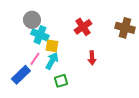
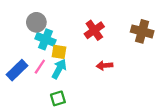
red arrow: (92, 58) -> (105, 66), turned 88
blue rectangle: (21, 75) -> (17, 70), moved
green square: (61, 81) -> (58, 98), moved

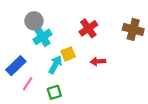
cyan cross: (45, 39) -> (43, 37), turned 36
yellow square: (59, 52) -> (68, 54), moved, turned -32
pink line: (40, 67) -> (28, 84), moved

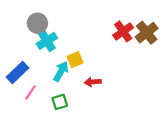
red cross: (88, 28) -> (123, 31), moved
brown cross: (133, 29) -> (147, 33), turned 36
red arrow: (98, 61) -> (93, 82), moved

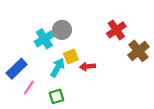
gray circle: (37, 23) -> (62, 30), moved
brown cross: (147, 33) -> (138, 51), moved
red arrow: (93, 82) -> (88, 66), moved

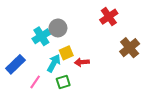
red cross: (116, 30) -> (109, 17), moved
pink line: (29, 88) -> (35, 82), moved
green square: (56, 96) -> (63, 82), moved

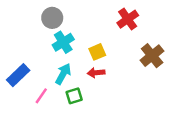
gray circle: (58, 28) -> (52, 18), moved
cyan cross: (41, 36) -> (63, 42), moved
yellow square: (66, 53) -> (97, 52), moved

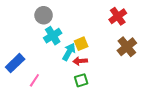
red cross: (128, 19) -> (118, 16), moved
cyan arrow: (63, 74) -> (69, 52), moved
green square: (74, 96) -> (81, 80), moved

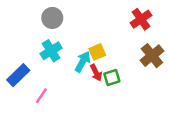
cyan cross: (53, 36) -> (51, 51), moved
red arrow: (80, 61) -> (96, 73), turned -112
green square: (81, 80) -> (112, 78), moved

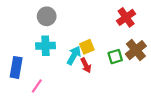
cyan cross: (51, 51) -> (46, 46), turned 30
blue rectangle: (18, 75) -> (16, 67), turned -36
green square: (112, 78) -> (115, 57), moved

